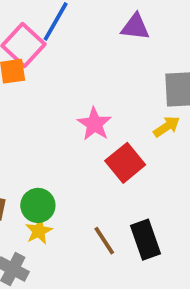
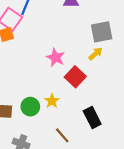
yellow star: (39, 231) -> (52, 101), moved
brown line: (104, 241) -> (62, 135), moved

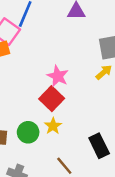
red square: (75, 77) -> (52, 99), moved

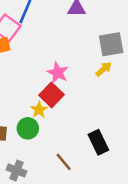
yellow star: (53, 126) -> (39, 110), moved

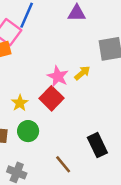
yellow arrow: (104, 69) -> (82, 73), moved
yellow star: (39, 110) -> (20, 103), moved

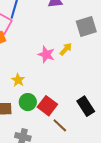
red square: (52, 98) -> (47, 106), moved

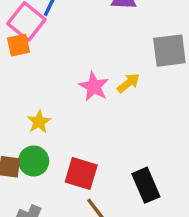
green circle: (28, 102) -> (34, 161), moved
red square: (47, 106) -> (81, 174), turned -30

